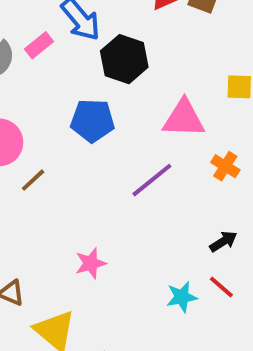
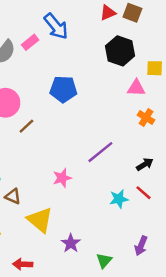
black hexagon: (124, 59) -> (120, 51), moved
pink triangle: (184, 119) -> (136, 88), moved, size x0.7
purple line: (152, 180) -> (100, 152), moved

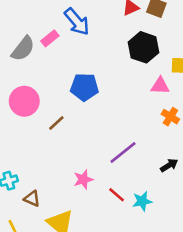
brown line: (26, 126) -> (56, 123), moved
red line: (144, 193) -> (117, 195), moved

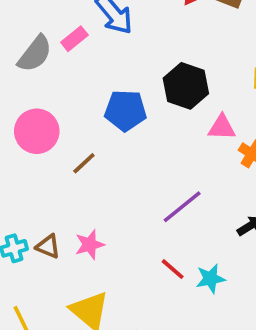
black hexagon: (144, 47) -> (186, 86), moved
pink triangle: (160, 86) -> (222, 127), moved
pink star: (83, 179) -> (90, 245), moved
brown triangle: (32, 199) -> (48, 246), moved

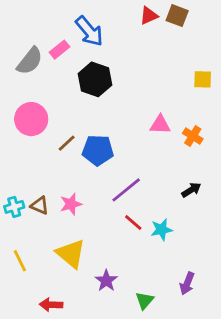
black hexagon: (186, 86) -> (95, 79), moved
blue pentagon: (125, 110) -> (98, 150), moved
pink triangle: (222, 127) -> (160, 125), moved
purple line: (182, 207) -> (126, 190), moved

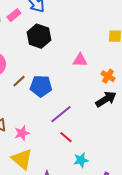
pink triangle: (160, 125) -> (80, 60), moved
black arrow: (191, 190) -> (106, 99), moved, size x1.5
pink star: (71, 204) -> (22, 133), moved
cyan star: (162, 230) -> (81, 160), moved

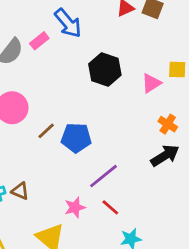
black hexagon: (39, 36) -> (105, 70), moved
pink triangle: (80, 60) -> (151, 83), moved, turned -35
pink star: (22, 133) -> (75, 207), moved

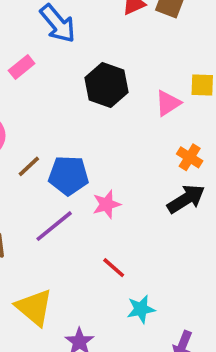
pink rectangle: (39, 41) -> (22, 67), moved
purple line: (103, 176) -> (54, 226), moved
pink star: (75, 207) -> (106, 204), moved

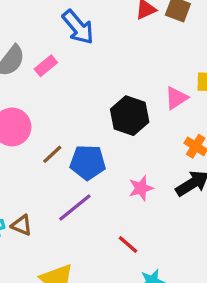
black hexagon: (106, 85) -> (130, 116), moved
pink star: (106, 204) -> (141, 188), moved

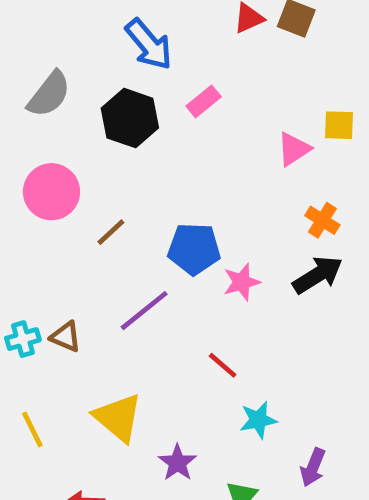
pink rectangle: (46, 66) -> (204, 101), moved
black hexagon: (130, 116) -> (130, 118), moved
blue pentagon: (88, 162) -> (194, 249), moved

